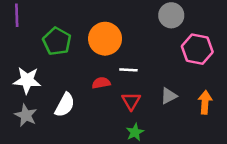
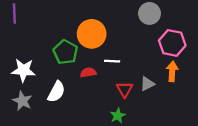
green pentagon: (57, 41) -> (65, 52), moved
red triangle: (131, 101) -> (125, 90), moved
orange arrow: (205, 102) -> (172, 71), moved

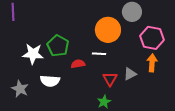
orange circle: (92, 34) -> (108, 30), moved
white star: (23, 70) -> (33, 54), moved
white semicircle: (56, 92) -> (50, 81), turned 66

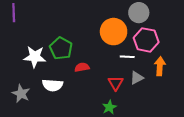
pink hexagon: (152, 38) -> (146, 40), moved
white line: (99, 54) -> (127, 57), moved

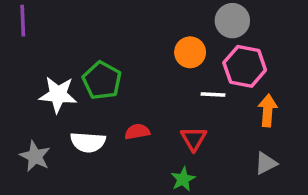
orange circle: (114, 32) -> (190, 52), size x0.7
red semicircle: (82, 67) -> (137, 132), moved
gray triangle: (137, 78) -> (266, 163), moved

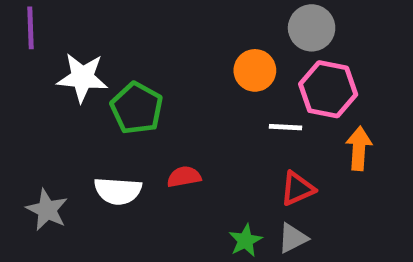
white star: (58, 95) -> (82, 77), moved
red triangle: (194, 139) -> (297, 189), moved, turned 36
gray triangle: (266, 163) -> (293, 238), moved

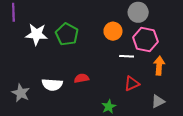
green pentagon: (137, 108) -> (67, 34), moved
gray triangle: (293, 238) -> (158, 101), moved

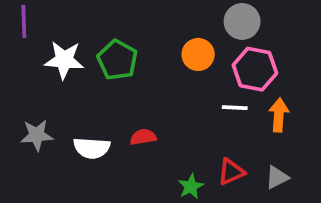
white line: (127, 56) -> (235, 108), moved
red triangle: (132, 84) -> (231, 172), moved
gray star: (21, 93) -> (37, 135), moved, turned -30

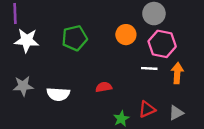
white star: (64, 60) -> (27, 40), moved
green pentagon: (117, 60) -> (75, 38), turned 30
red semicircle: (143, 137) -> (104, 87), moved

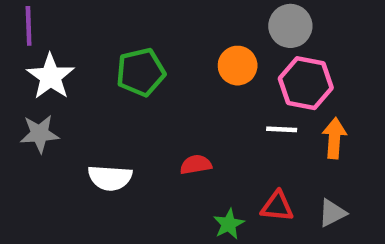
white star: (27, 40) -> (51, 77), turned 30
gray star: (23, 86) -> (40, 134), moved
red triangle: (147, 109) -> (277, 206), turned 30

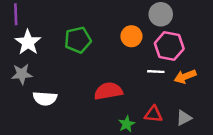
orange arrow: (334, 138) -> (185, 76), turned -115
red semicircle: (196, 165) -> (108, 91), size x1.6
white semicircle: (110, 178) -> (45, 98), moved

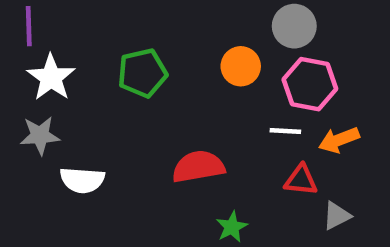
red triangle: (153, 114) -> (301, 180), moved

